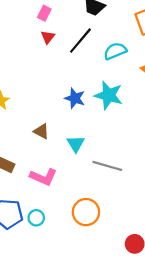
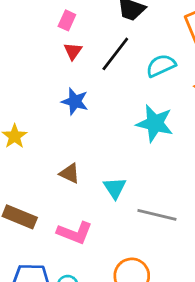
blue star: (75, 98) -> (75, 101), moved

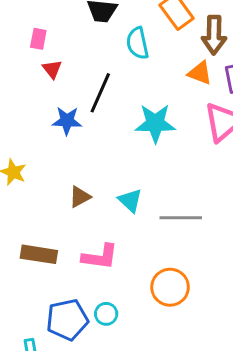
black line: (115, 54) -> (100, 93), moved
cyan semicircle: (161, 66) -> (137, 43), moved, turned -64
brown triangle: (70, 173) -> (80, 197), turned -40

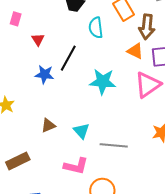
pink rectangle: (38, 39) -> (16, 19), moved
brown rectangle: (39, 254) -> (18, 161), turned -40
pink L-shape: (100, 257) -> (76, 166), moved

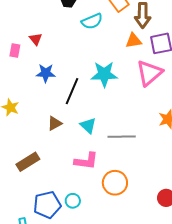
pink rectangle: (16, 19) -> (15, 51), moved
cyan semicircle: (96, 28) -> (92, 21), turned -100
orange triangle: (135, 51) -> (134, 41), turned -30
black line: (68, 58) -> (72, 91), moved

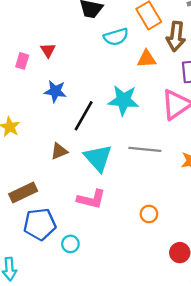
orange triangle: (134, 41) -> (147, 59), moved
cyan triangle: (88, 125) -> (98, 158), size x1.5
gray line: (122, 137) -> (145, 149), moved
orange circle: (115, 183) -> (149, 214), moved, size x0.6
blue pentagon: (47, 205) -> (40, 224), moved

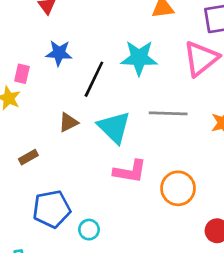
pink rectangle: (22, 61) -> (22, 74), moved
brown rectangle: (23, 193) -> (28, 157), moved, size x0.6
pink L-shape: (91, 199) -> (130, 171), moved
orange circle: (149, 214) -> (178, 188), size x1.6

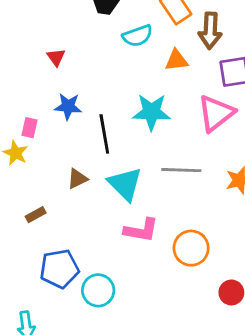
black line: (94, 79) -> (104, 134), turned -36
cyan circle: (89, 230) -> (98, 290), size x1.5

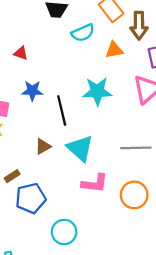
red triangle: (56, 57) -> (21, 53), turned -32
gray line: (181, 170) -> (136, 148), moved
blue pentagon: (59, 269) -> (31, 198), moved

